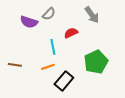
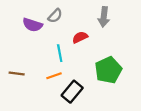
gray arrow: (92, 15) -> (104, 17), turned 42

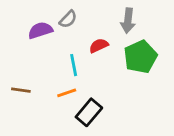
purple semicircle: (32, 25) -> (40, 30), turned 144
green pentagon: (108, 70) -> (140, 57), moved

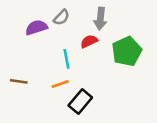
gray arrow: (128, 21) -> (100, 19), moved

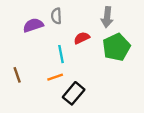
gray semicircle: (61, 17) -> (56, 16), turned 133
gray arrow: (100, 19) -> (107, 17), moved
brown line: (19, 81) -> (17, 75), turned 63

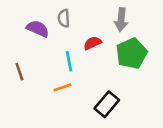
purple semicircle: (33, 25) -> (38, 29), turned 42
brown line: (17, 75) -> (19, 72), moved
black rectangle: (74, 93) -> (107, 104), moved

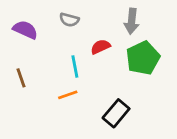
gray semicircle: (64, 18) -> (69, 20), turned -72
purple semicircle: (38, 29) -> (25, 30), moved

